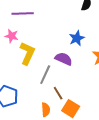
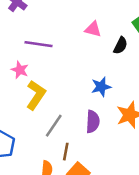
purple semicircle: (64, 59) -> (93, 122), moved, turned 60
brown line: (58, 93) -> (66, 152), turned 32

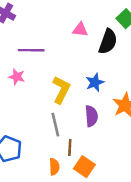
black semicircle: (120, 46) -> (108, 42), size x1.5
yellow L-shape: (36, 95) -> (61, 90), moved
gray line: (54, 126) -> (55, 125), turned -40

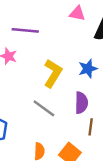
gray line: (55, 125) -> (44, 108), turned -45
brown line: (70, 147) -> (91, 127), moved

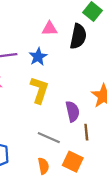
blue star: (88, 69) -> (38, 57), moved
gray line: (44, 108) -> (49, 138), moved

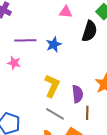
pink triangle: (50, 29) -> (66, 12), moved
yellow L-shape: (39, 90) -> (52, 86), moved

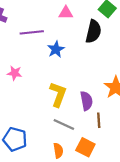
purple line: (25, 40) -> (32, 32), moved

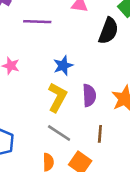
blue star: (56, 49) -> (63, 66), moved
purple semicircle: (86, 101) -> (89, 95), moved

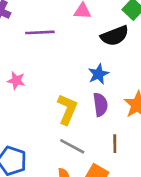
black semicircle: (108, 31) -> (115, 36), turned 52
blue star: (63, 66) -> (98, 74), moved

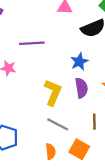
purple line: (40, 32) -> (32, 43), moved

